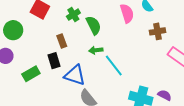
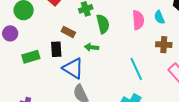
brown rectangle: (62, 41) -> (68, 32), turned -56
green arrow: (96, 50) -> (91, 47), moved
cyan line: (114, 65) -> (136, 69), moved

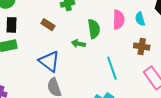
green semicircle: (103, 24) -> (94, 29), moved
green arrow: (91, 47) -> (78, 44), moved
black rectangle: (56, 49) -> (11, 25), moved

